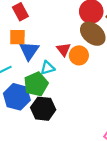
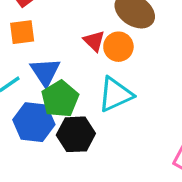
blue triangle: (29, 51) -> (45, 72), moved
cyan triangle: (48, 68) -> (115, 94), moved, size x1.6

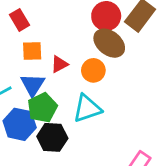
orange square: (22, 32) -> (32, 51), moved
red triangle: (94, 41) -> (59, 64), moved, turned 42

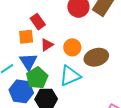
red rectangle: (19, 20) -> (38, 22), moved
brown ellipse: (109, 43) -> (96, 57), moved, turned -50

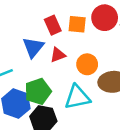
orange square: (26, 37) -> (77, 24), moved
blue triangle: (28, 62) -> (33, 47), moved

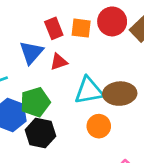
orange circle: (87, 64) -> (99, 126), moved
cyan triangle: (77, 97) -> (89, 91), moved

